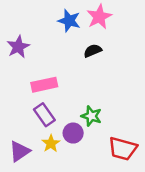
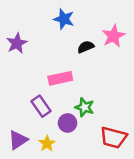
pink star: (99, 17) -> (113, 36), moved
pink rectangle: (44, 85) -> (60, 78), moved
yellow star: (51, 143) -> (47, 144), moved

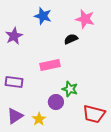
blue star: (64, 19) -> (43, 16), moved
pink star: (113, 36) -> (85, 19), moved, turned -30
purple rectangle: (41, 106) -> (14, 82), moved, turned -48

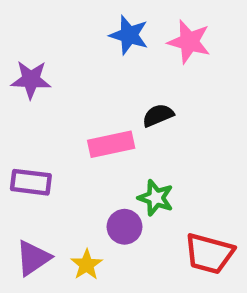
blue star: (43, 16) -> (129, 35), moved
purple star: (14, 36) -> (31, 80), turned 30
black semicircle: (71, 39) -> (158, 115), moved

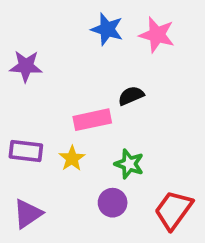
purple circle: (125, 227) -> (113, 203), moved
red trapezoid: (209, 254) -> (173, 210), turned 111
yellow star: (87, 265) -> (72, 158), moved

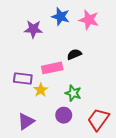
purple star: (26, 66) -> (33, 29), moved
purple rectangle: (26, 151) -> (23, 78), moved
purple triangle: (28, 214) -> (26, 121), moved

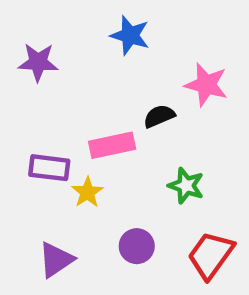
pink star: (89, 20) -> (206, 85), moved
purple star: (33, 29) -> (38, 62), moved
green star: (73, 93) -> (186, 186), moved

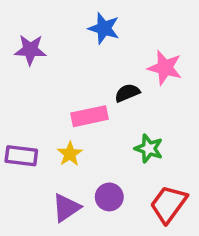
purple rectangle: (49, 168) -> (21, 156), moved
purple triangle: (56, 260) -> (66, 208), moved

